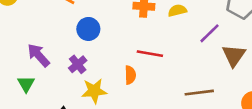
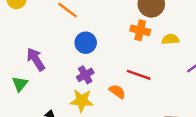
purple cross: (78, 64) -> (85, 75), moved
orange semicircle: (130, 75) -> (117, 91), turned -63

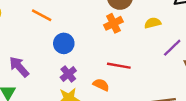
orange cross: (140, 30) -> (113, 23), turned -30
yellow semicircle: (170, 39) -> (153, 23), moved

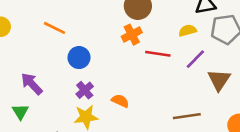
yellow semicircle: (153, 23) -> (188, 30), moved
red line: (119, 66) -> (158, 54), moved

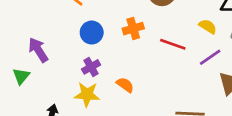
yellow semicircle: (188, 30) -> (208, 26), turned 36
orange cross: (132, 35) -> (133, 29), moved

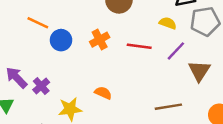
blue circle: (92, 33) -> (61, 40), moved
purple cross: (91, 67) -> (41, 86), moved

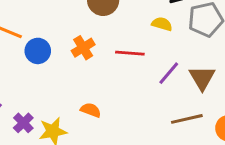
purple line: (176, 51) -> (169, 73), moved
purple cross: (41, 86) -> (23, 123), moved
brown line: (168, 107) -> (187, 119), moved

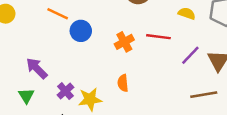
orange cross: (83, 48) -> (124, 42), moved
orange semicircle: (91, 110) -> (123, 83), turned -119

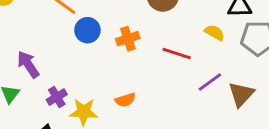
orange cross: (124, 42) -> (128, 39), moved
orange semicircle: (123, 83) -> (125, 100), turned -112

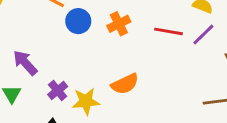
purple line: (210, 82) -> (203, 35), moved
orange semicircle: (125, 100) -> (125, 84), size x1.4

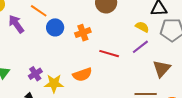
red line: (169, 31) -> (109, 54), moved
purple arrow: (25, 63) -> (16, 24), moved

